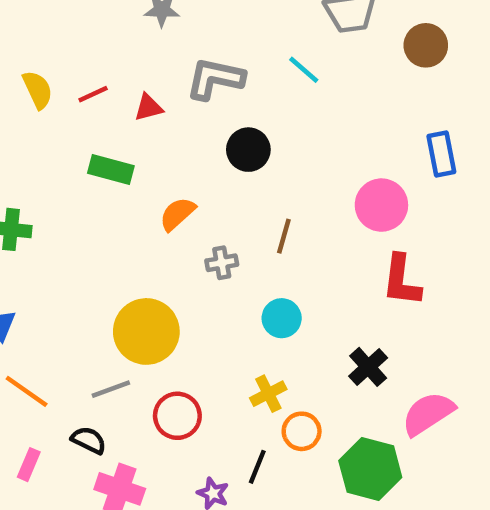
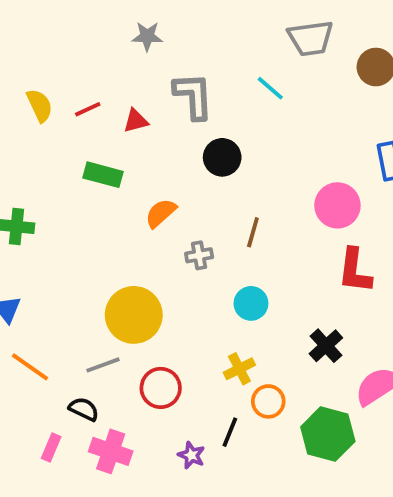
gray L-shape: (215, 79) -> (193, 96), turned 75
pink rectangle: (29, 465) -> (51, 448), moved

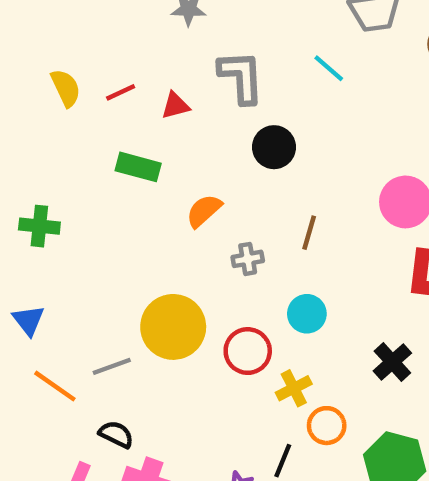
gray line: (103, 365) -> (112, 366), moved
red circle: (161, 388) -> (248, 351), moved

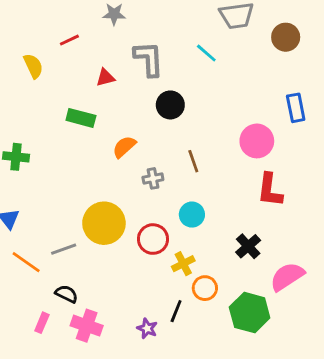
red line: (121, 92) -> (69, 40), moved
brown line: (309, 233) -> (193, 161), turned -35

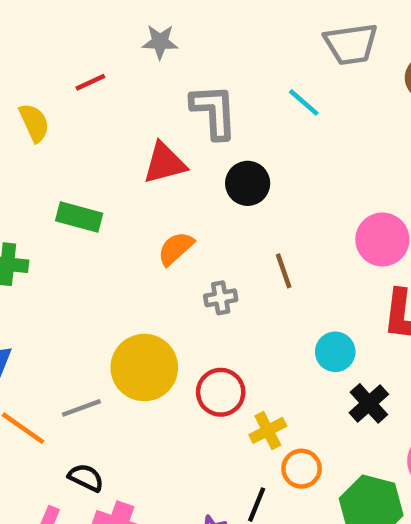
red triangle: (105, 78) -> (165, 163), moved, size x1.5
green rectangle: (81, 118) -> (79, 217), moved
cyan circle: (192, 215) -> (335, 352), moved

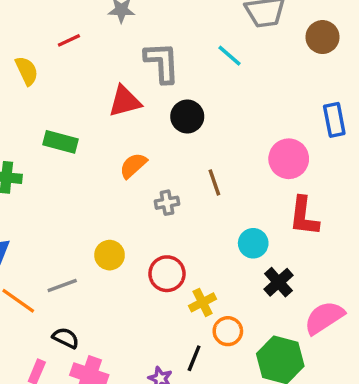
yellow circle: (144, 368) -> (110, 255), size x0.6

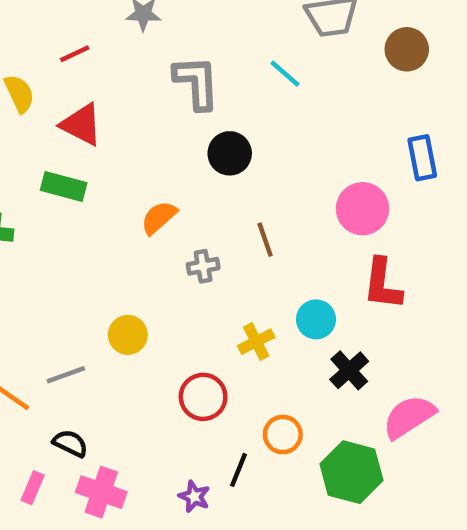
red triangle: (125, 101) -> (81, 125), moved, turned 42
red circle: (167, 274) -> (203, 397), moved
yellow cross: (202, 302) -> (256, 342), moved

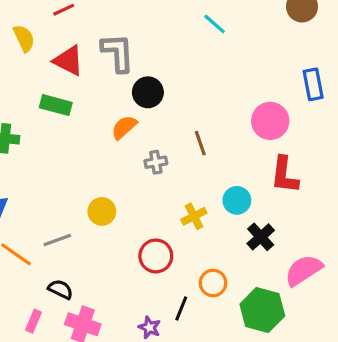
gray L-shape: (196, 83) -> (118, 53), moved
black circle: (230, 153) -> (148, 92), moved

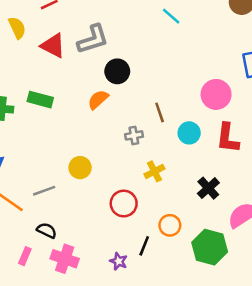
gray L-shape: (118, 53) -> (93, 39), turned 76
green rectangle: (56, 105) -> (40, 100), moved
gray cross: (156, 162) -> (134, 135), moved
cyan circle: (237, 200) -> (189, 133), moved

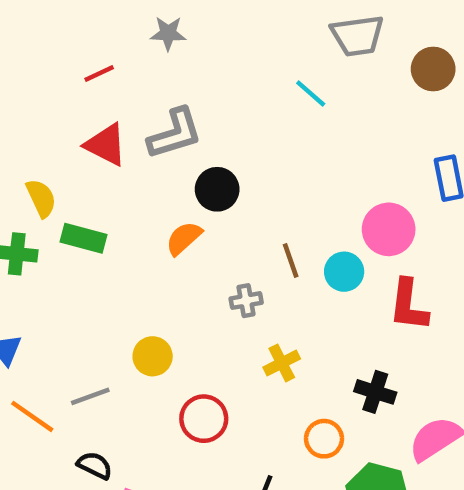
yellow semicircle: (17, 28) -> (41, 198), moved
cyan circle: (189, 133) -> (344, 272), moved
black cross: (208, 188) -> (375, 392), turned -30
red circle: (124, 204) -> (204, 419), moved
orange circle: (170, 225) -> (324, 439), moved

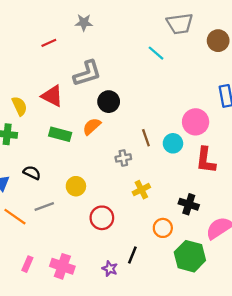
red triangle: (106, 145) -> (52, 96), moved
green rectangle: (84, 238) -> (60, 134), moved
black semicircle: (95, 465) -> (32, 173), moved

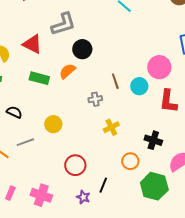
red circle: (102, 218) -> (75, 165), moved

